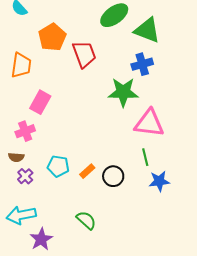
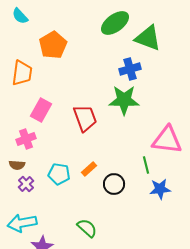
red trapezoid: (84, 54) -> (85, 118), moved
blue cross: (142, 64) -> (130, 69), moved
pink triangle: (149, 123) -> (167, 140), moved
orange rectangle: (87, 171) -> (89, 169), moved

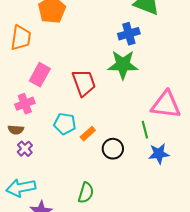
cyan pentagon: (59, 174) -> (65, 124), moved
green semicircle: (87, 228) -> (86, 193), turned 65

